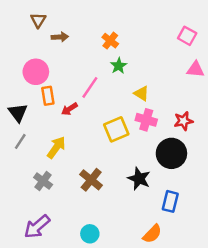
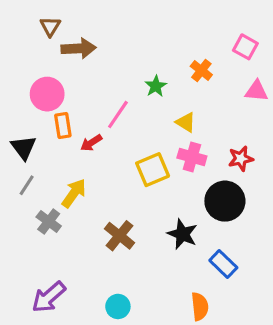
brown arrow: (60, 37) -> (79, 48), size x1.5
orange cross: (110, 41) -> (201, 70), moved
gray cross: (43, 181) -> (49, 222), moved
blue rectangle: (170, 201) -> (223, 264), turned -60
orange semicircle: (152, 234) -> (200, 306), turned -50

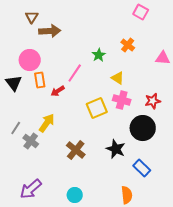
pink square: (245, 47) -> (141, 12), moved
black triangle: (24, 148) -> (14, 83), moved
gray line: (27, 185) -> (16, 128), moved

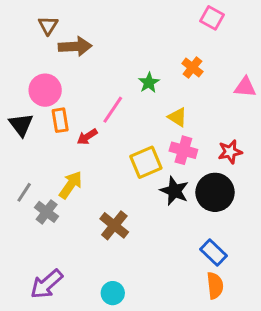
black star: (116, 149) -> (174, 191), moved
orange semicircle: (127, 195) -> (215, 286), moved

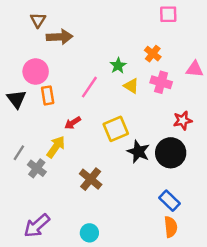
pink square: (212, 18) -> (168, 14), turned -30
yellow triangle: (177, 117) -> (131, 86), moved
red arrow: (87, 137) -> (73, 123), moved
pink cross: (183, 150) -> (161, 82), moved

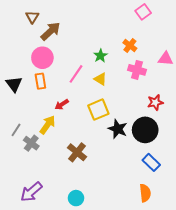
pink square: (168, 14) -> (143, 12), turned -35
brown arrow: (60, 37) -> (51, 31), turned -40
pink circle: (36, 72) -> (42, 58), moved
yellow triangle: (131, 86) -> (100, 79), moved
blue rectangle: (169, 201) -> (151, 162), moved

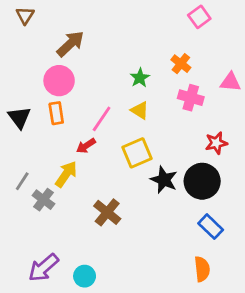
brown triangle: (32, 17) -> (25, 15), moved
pink line: (76, 74) -> (102, 119), moved
cyan circle: (76, 198) -> (85, 276), moved

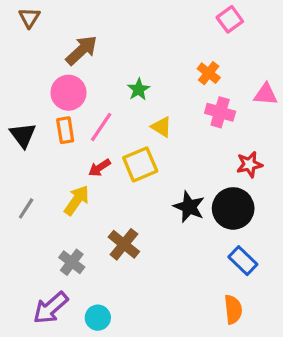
green star: (140, 78) -> (139, 89), moved
pink line: (102, 119) -> (101, 127), moved
yellow square: (137, 153) -> (140, 164), moved
gray cross: (43, 200) -> (72, 262), moved

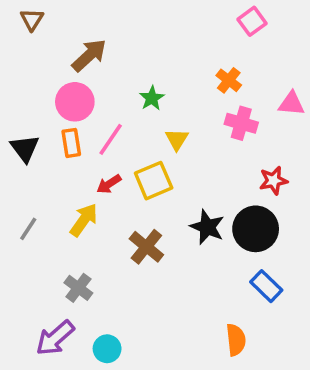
yellow triangle: (161, 127) -> (177, 139), turned 30
brown cross: (124, 244) -> (146, 247), moved
orange semicircle: (233, 310) -> (236, 340), moved

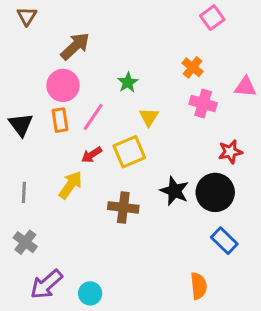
gray line: (28, 229) -> (24, 192), turned -30
brown cross: (146, 247) -> (123, 207), turned -32
gray cross: (78, 288) -> (25, 242), moved

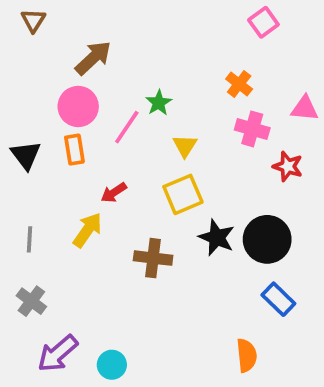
pink line: (93, 117) -> (127, 127), moved
yellow square: (129, 152) -> (183, 194), moved
red star: (230, 152) -> (288, 166), moved, turned 30

